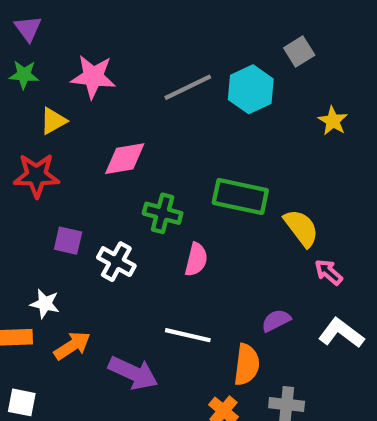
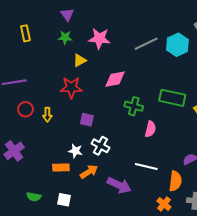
white cross: (116, 262) -> (100, 146), moved

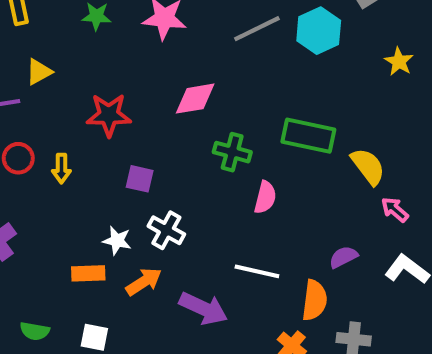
yellow triangle: (80, 60) -> (39, 72), moved

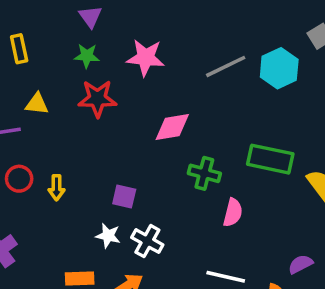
yellow triangle: (39, 72) -> (37, 104), turned 35
red star: (109, 115) -> (97, 99), moved
white star: (117, 241) -> (108, 236), moved

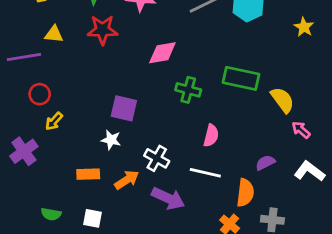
yellow arrow: (56, 188) -> (54, 121), moved, turned 42
purple square: (124, 197) -> (124, 108), size x1.4
pink semicircle: (233, 213) -> (211, 136), moved
white cross: (147, 241) -> (157, 158), moved

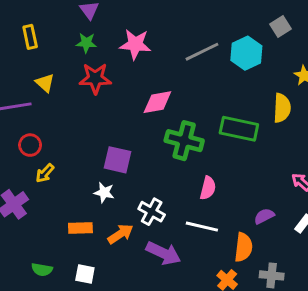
yellow triangle: (54, 34) -> (45, 83), turned 36
green cross: (188, 90) -> (184, 141), size x1.4
yellow semicircle: (282, 100) -> (282, 108), moved, turned 40

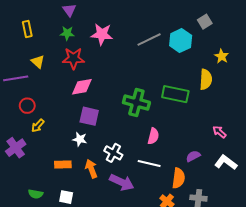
pink diamond: (157, 102) -> (82, 87), moved
orange arrow: (120, 234) -> (91, 169), turned -78

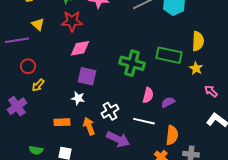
yellow star: (222, 56) -> (196, 68), moved
white cross: (113, 153) -> (110, 111), turned 30
purple semicircle: (193, 156) -> (168, 102), moved

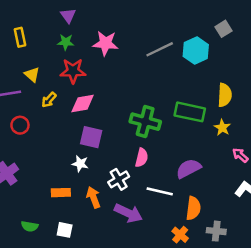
yellow arrow: (38, 85) -> (49, 100), moved
pink semicircle: (148, 95) -> (142, 158), moved
purple semicircle: (168, 102) -> (189, 168), size x1.5

